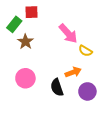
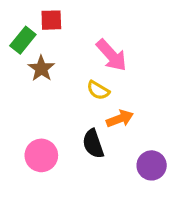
yellow semicircle: (85, 51) -> (98, 90), moved
pink circle: (25, 78) -> (41, 155), moved
purple circle: (87, 91) -> (152, 165), moved

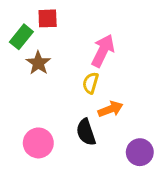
pink arrow: (111, 55) -> (103, 51), turned -112
yellow semicircle: (98, 90) -> (91, 83), turned 75

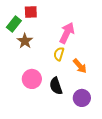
orange arrow: (111, 109) -> (80, 66), moved, turned 70
pink circle: (38, 143) -> (32, 79), moved
purple circle: (140, 152) -> (82, 98), moved

